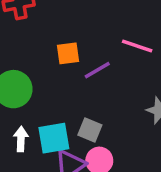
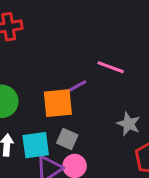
orange square: (68, 53) -> (58, 103), moved, size x1.5

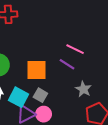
purple line: (75, 87) -> (67, 64), moved, turned 56
cyan square: (36, 145) -> (18, 97), turned 30

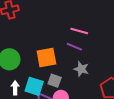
gray star: (83, 89) -> (81, 69), moved

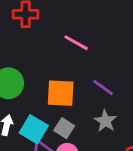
pink line: (79, 31) -> (76, 43), moved

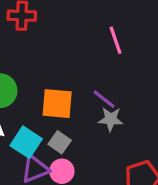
pink line: (76, 43) -> (116, 40), moved, turned 40
gray star: (105, 121) -> (111, 119), moved, turned -30

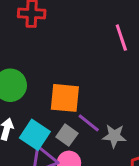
purple line: (104, 99) -> (89, 123), moved
gray star: (111, 119) -> (114, 136), moved

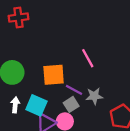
pink line: (121, 38) -> (88, 58), moved
gray square: (67, 135) -> (71, 104), moved, turned 32

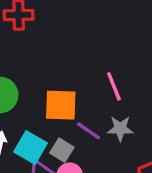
gray star: (94, 96) -> (120, 129), moved
gray square: (71, 104) -> (62, 150), moved, turned -32

